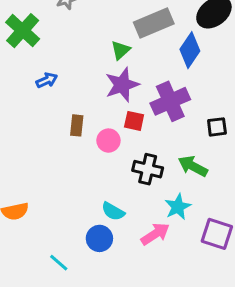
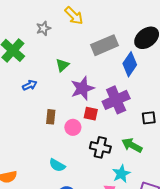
green triangle: (121, 50) -> (62, 65), moved
cyan semicircle: (113, 211) -> (57, 165), moved

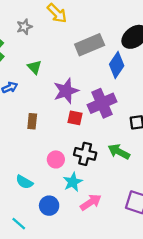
green triangle: (62, 65) -> (34, 67), moved, turned -32
pink circle: (73, 127) -> (56, 159), moved
cyan semicircle: (57, 165) -> (24, 182), moved
cyan star: (121, 174) -> (73, 182), moved

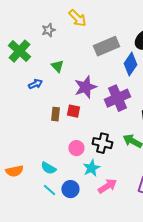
red square: (75, 118) -> (73, 111), moved
cyan line: (19, 224) -> (49, 190), moved

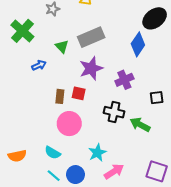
gray rectangle: (106, 46) -> (91, 37), moved
purple cross: (117, 98) -> (124, 80), size x0.7
black cross: (102, 143) -> (114, 112), moved
pink circle: (76, 148) -> (69, 124), moved, size x1.5

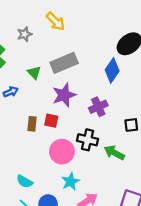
pink circle: (69, 124) -> (62, 152), moved

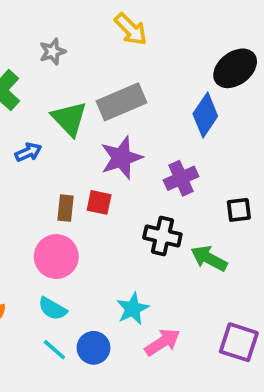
yellow arrow: (56, 21) -> (131, 29), moved
green triangle: (34, 73) -> (69, 119), size x1.5
pink circle: (62, 152) -> (56, 257), moved

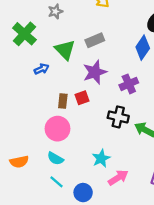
gray rectangle: (121, 102) -> (95, 40), size x0.7
red square: (99, 202) -> (82, 98), turned -32
blue circle: (94, 348) -> (83, 193), moved

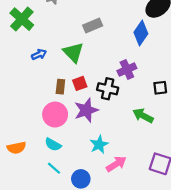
green triangle: (65, 50) -> (73, 52), moved
purple star: (95, 72) -> (86, 110), moved
black cross: (118, 117) -> (108, 89), moved

